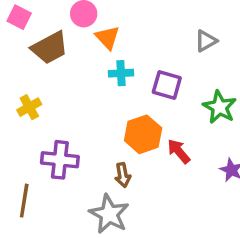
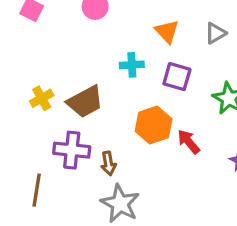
orange triangle: (107, 37) -> (167, 31), moved
brown trapezoid: (50, 48) -> (85, 102), moved
brown arrow: (123, 175) -> (108, 163), moved

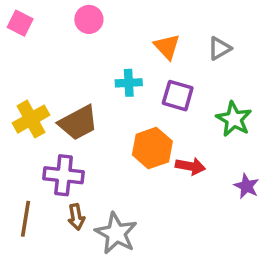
yellow cross: (42, 98) -> (31, 119), size x1.4
red arrow: (189, 142) -> (190, 166), turned 140
brown arrow: (108, 163) -> (76, 217), moved

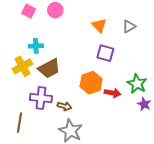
pink square: (20, 23) -> (29, 11), moved
cyan cross: (129, 83) -> (36, 46), moved
green star: (234, 119) -> (137, 84), moved
brown arrow: (76, 217) -> (64, 106), moved, turned -64

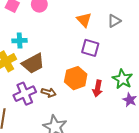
red arrow: (113, 93) -> (98, 88), turned 91
purple cross: (41, 98) -> (25, 94), turned -30
brown arrow: (64, 106) -> (49, 93), moved

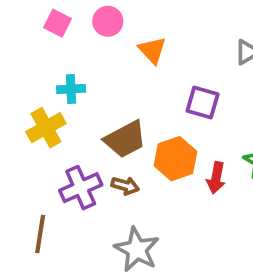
orange triangle: (84, 20) -> (152, 50), moved
brown trapezoid: (33, 63) -> (125, 139), moved

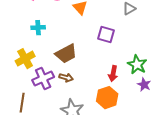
yellow cross: (46, 128) -> (25, 59), moved
orange hexagon: (175, 159) -> (107, 98), moved

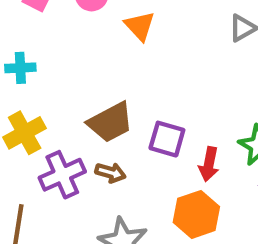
cyan cross: (38, 28) -> (20, 68), moved
purple square: (106, 35) -> (167, 139), moved

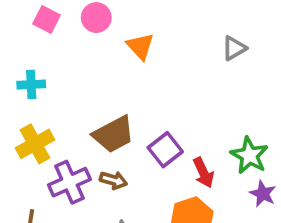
purple square: (167, 139) -> (165, 150), turned 36
red arrow: (209, 164) -> (203, 173), turned -36

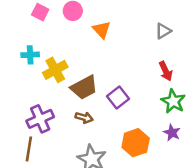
yellow cross: (35, 144) -> (55, 70), moved
red arrow: (203, 173) -> (166, 71), moved
purple cross: (69, 182) -> (40, 119), moved
purple star: (263, 194) -> (172, 133), moved

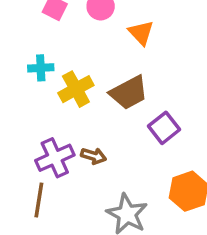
brown trapezoid: (84, 87) -> (129, 93), moved
brown arrow: (84, 118) -> (94, 156), moved

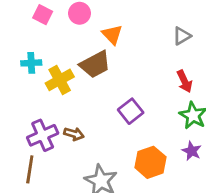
brown trapezoid: (129, 93) -> (95, 64), moved

